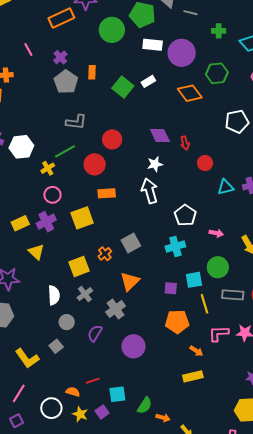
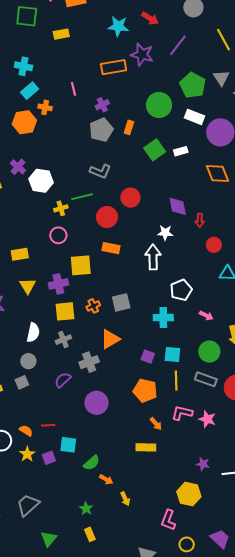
green circle: (112, 30) -> (159, 105), moved
purple cross: (46, 222) -> (58, 284), moved
green circle: (218, 267) -> (209, 352), moved
gray circle: (67, 322) -> (28, 361), moved

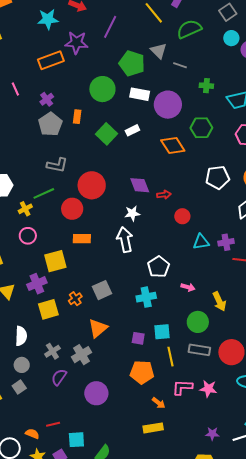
red circle: (130, 198) -> (92, 185), size x1.4
red arrow: (200, 220) -> (164, 195), turned -88
gray cross: (63, 340) -> (52, 351), moved

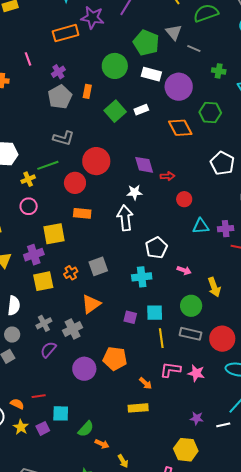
white pentagon: (218, 177) -> (222, 163), turned 30
orange pentagon: (142, 372) -> (115, 358), moved

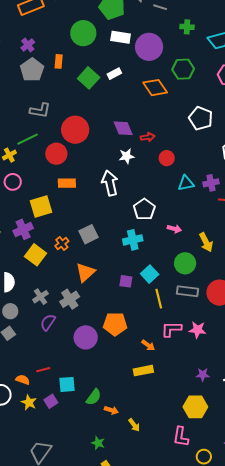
white star: (135, 192) -> (127, 156), moved
yellow square: (43, 281) -> (35, 255), turned -35
cyan square: (155, 313) -> (150, 274), turned -36

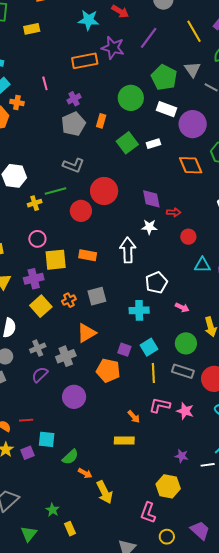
pink circle: (13, 182) -> (37, 239), moved
orange rectangle: (67, 183) -> (88, 255), moved
orange pentagon: (115, 324) -> (108, 370), moved
yellow arrow: (134, 425) -> (105, 492), size x1.6
green star: (98, 443) -> (52, 510), moved

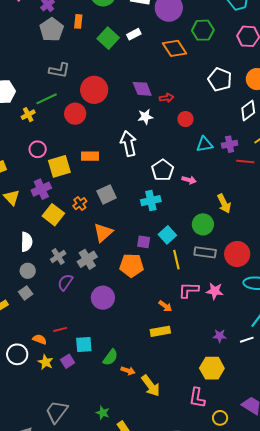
pink arrow: (182, 307) -> (189, 180), moved

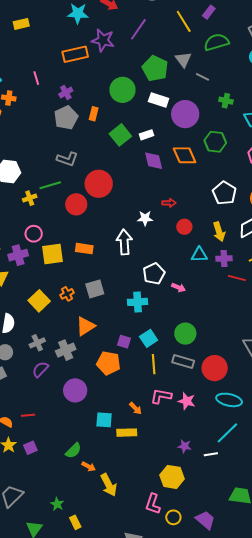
purple diamond: (142, 89) -> (154, 161), moved
purple cross: (41, 189) -> (18, 255), moved
yellow arrow: (224, 204) -> (219, 232), moved
cyan square: (84, 344) -> (104, 420), moved
yellow circle: (220, 418) -> (173, 517), moved

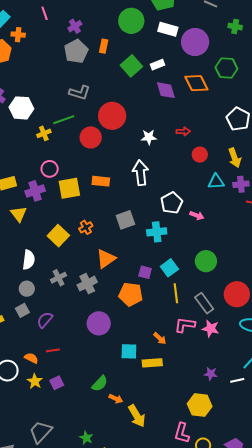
white star: (145, 218) -> (149, 137), moved
gray square: (95, 289) -> (125, 220), moved
gray rectangle: (183, 361) -> (204, 303), moved, turned 40
purple semicircle: (40, 369) -> (45, 320), moved

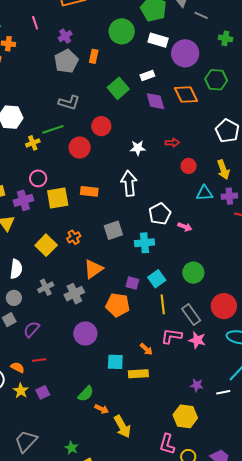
green square: (131, 66) -> (118, 88), moved
red circle: (112, 116) -> (101, 126), size x0.7

